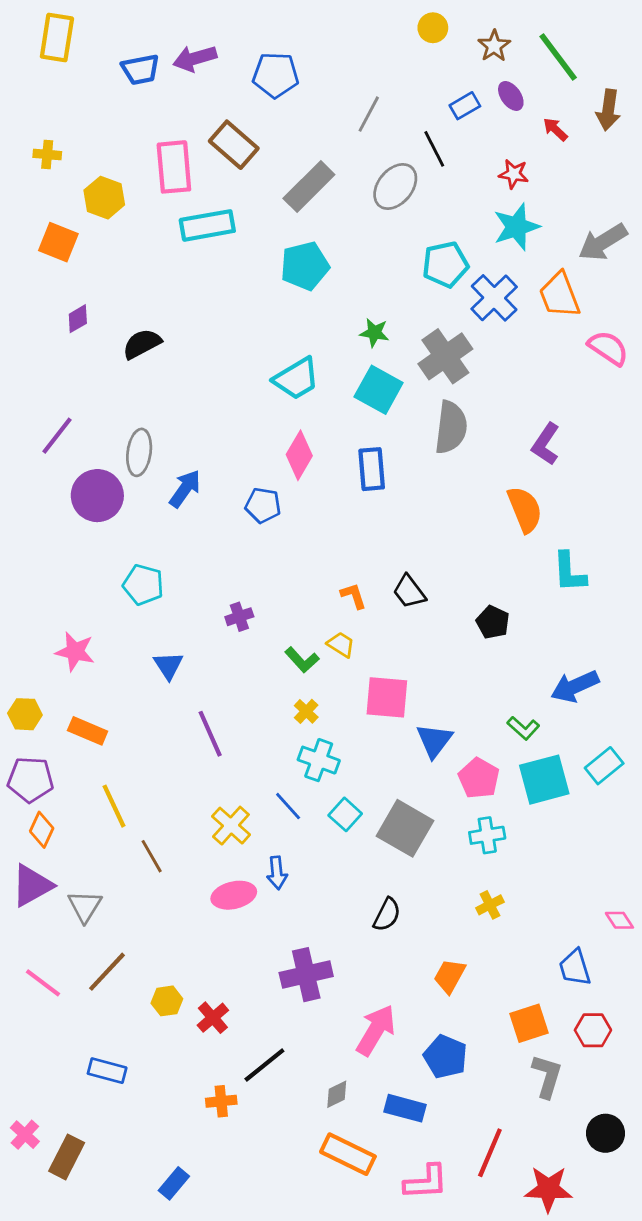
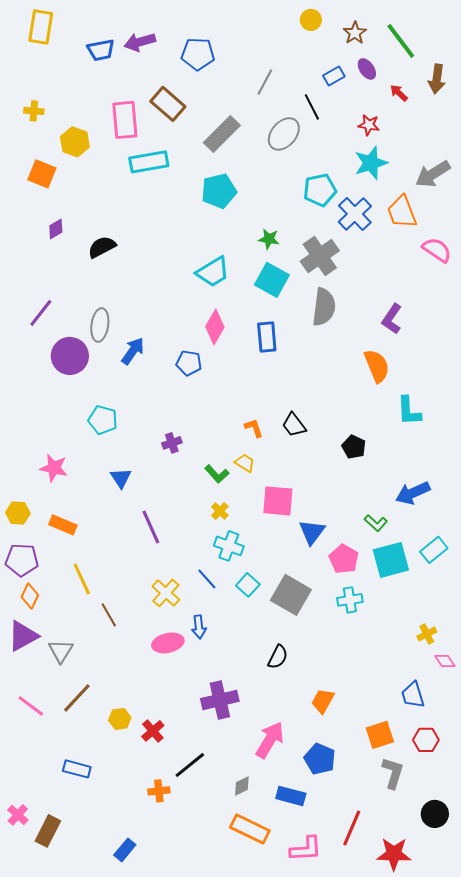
yellow cross: (490, 905) -> (427, 634), moved

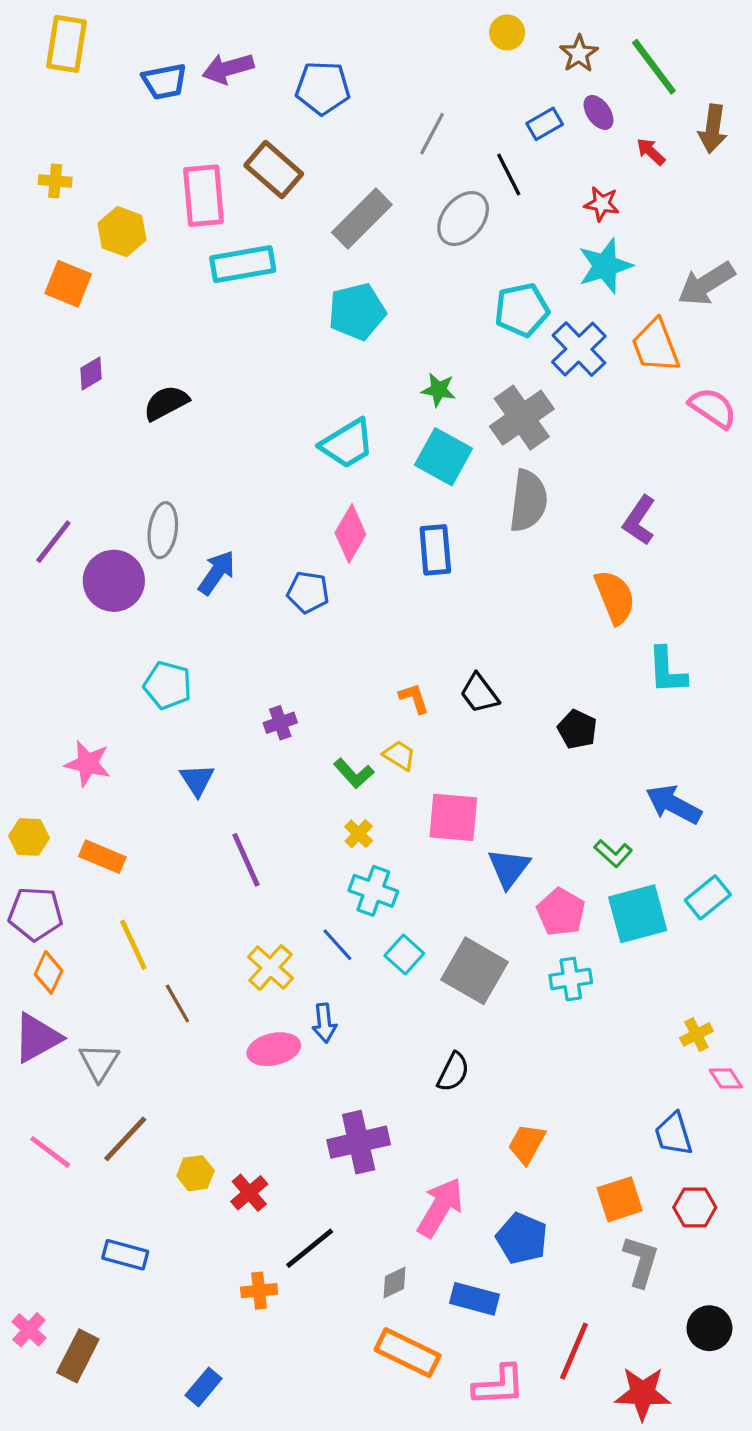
purple line: (41, 313) -> (53, 542), moved
blue arrow: (413, 493) -> (674, 804), turned 52

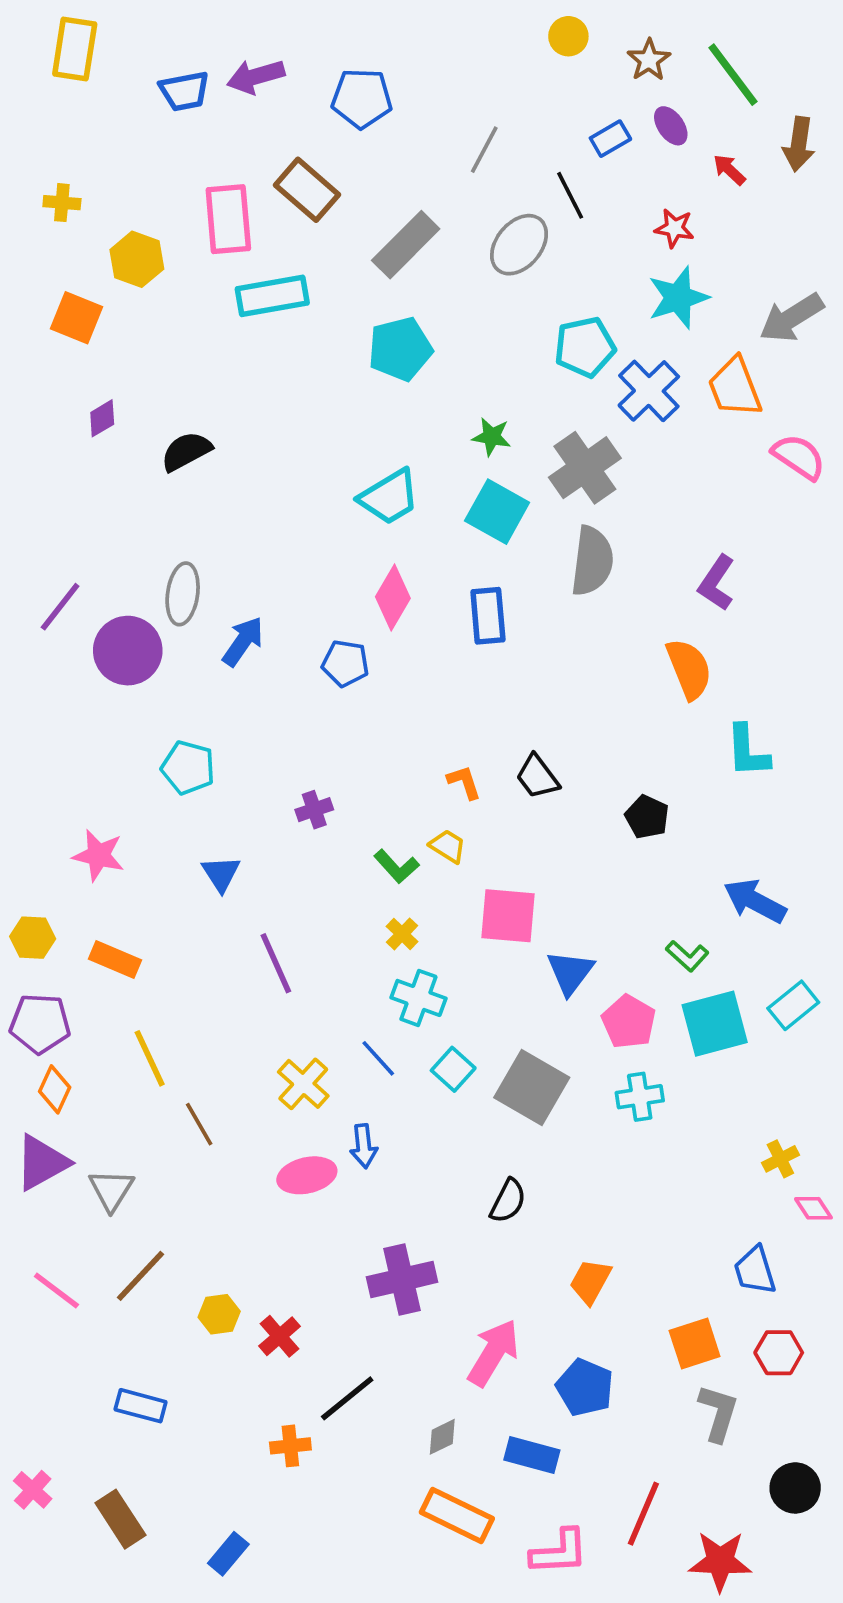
brown rectangle: (78, 1356) -> (120, 1519), moved, turned -60

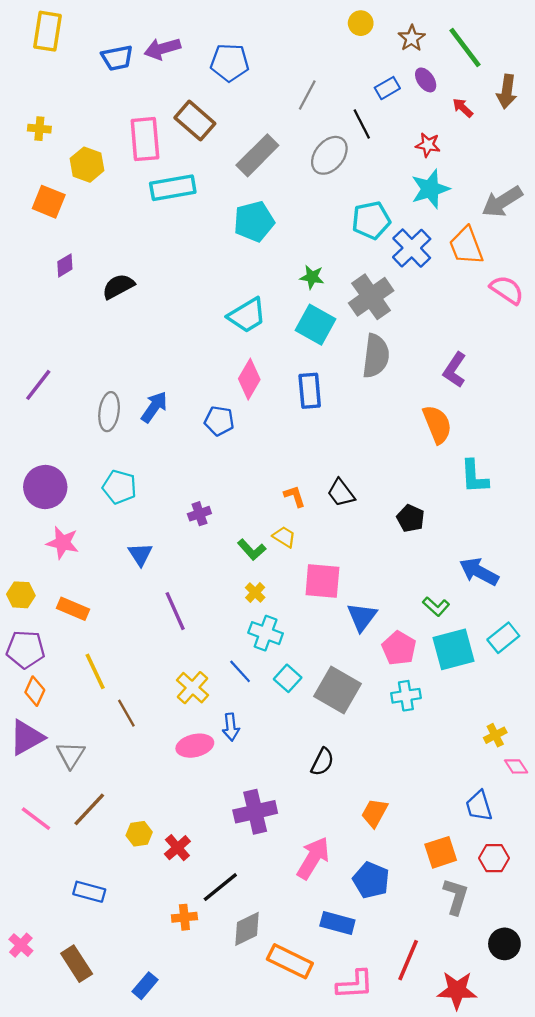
gray ellipse: (183, 594) -> (109, 412), moved
purple circle: (128, 651) -> (45, 487), moved
gray diamond: (442, 1437) -> (247, 929), moved, size x1.5

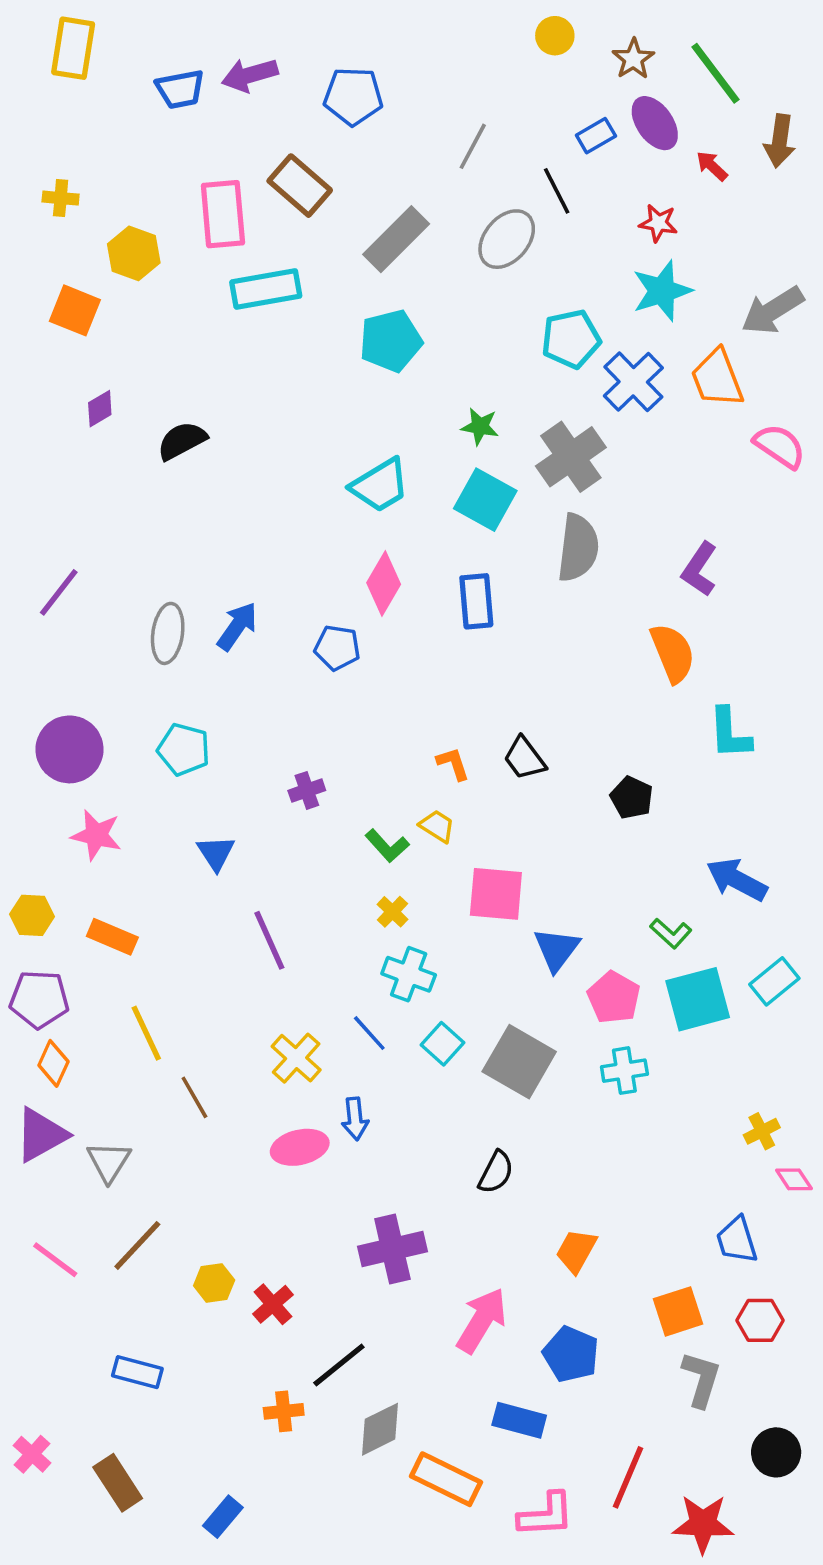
purple ellipse: (426, 80) -> (655, 123), size x1.4

